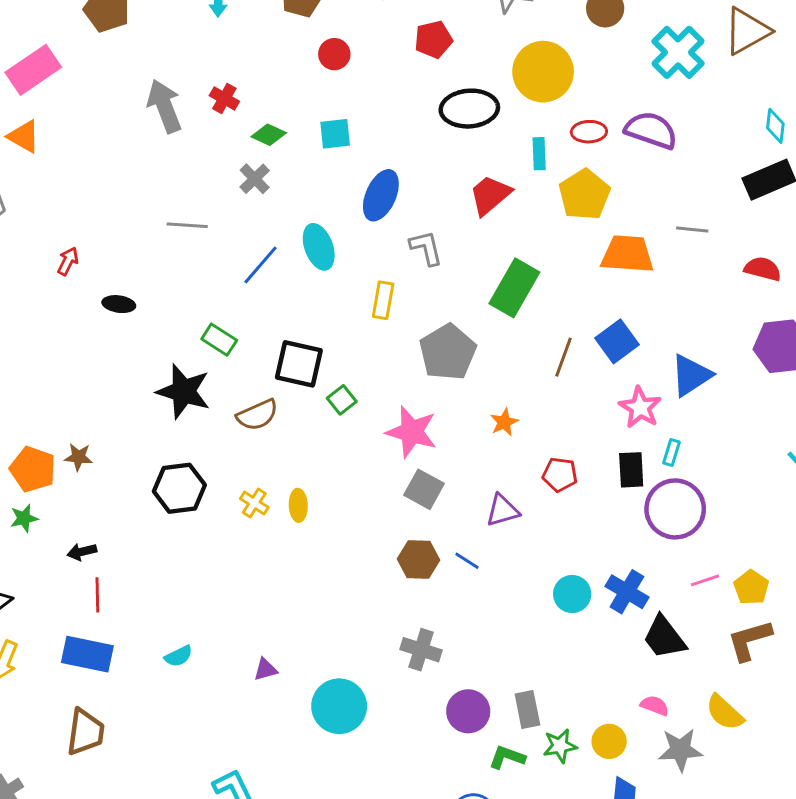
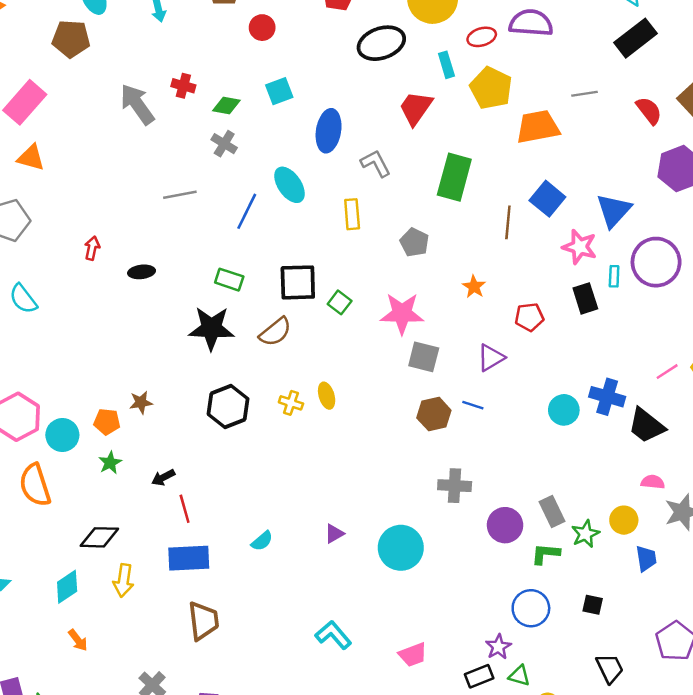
red semicircle: (763, 269) -> (649, 111), turned 52
gray pentagon: (448, 352) -> (414, 242), size x0.6
orange pentagon: (33, 469) -> (107, 422), size x0.7
purple circle: (675, 509) -> (656, 262), moved

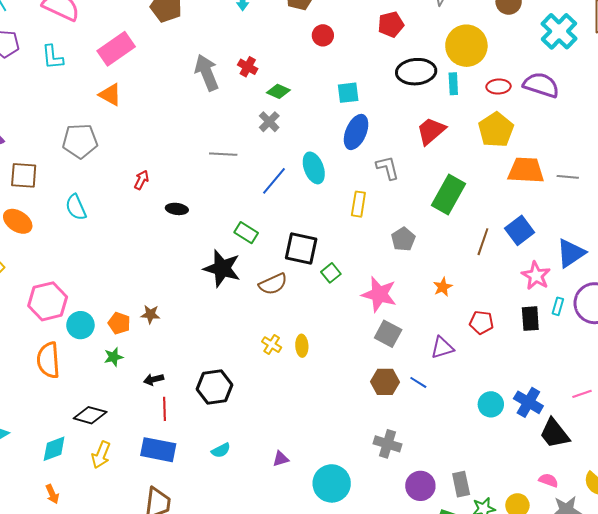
cyan rectangle: (446, 65) -> (453, 84), moved
cyan square: (279, 91) -> (348, 93), moved
gray line: (584, 94) -> (568, 177), moved
black hexagon: (228, 407) -> (214, 387), moved

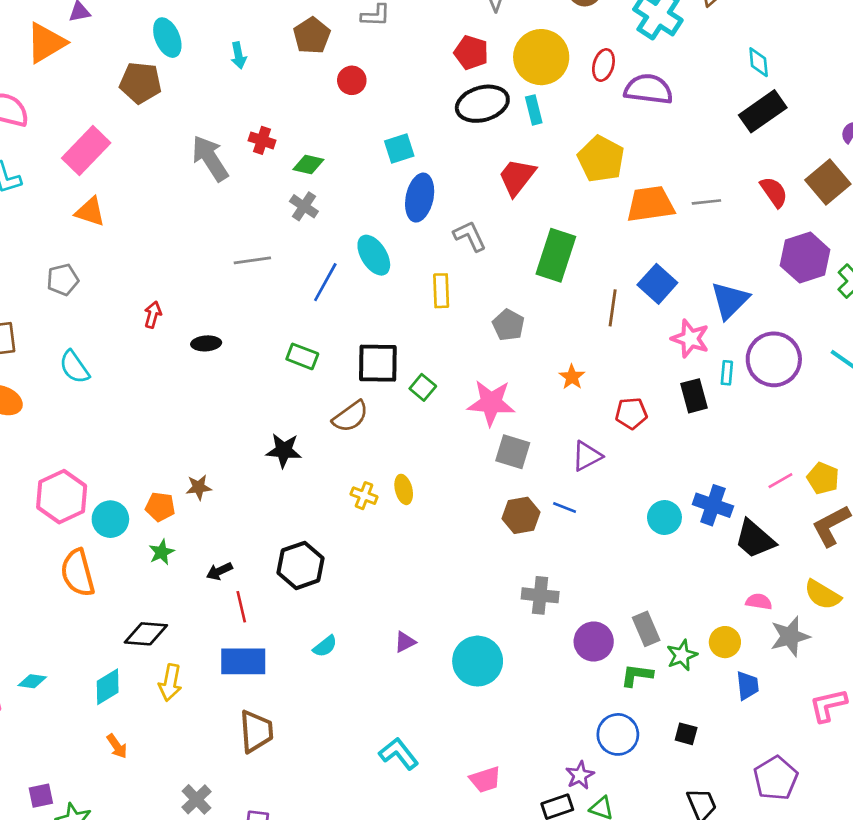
red pentagon: (391, 24) -> (471, 52), moved, turned -30
red ellipse: (498, 87) -> (603, 65), moved, turned -60
gray pentagon: (80, 141) -> (63, 280), size x0.7
black star: (222, 268) -> (284, 450), moved, size x0.7

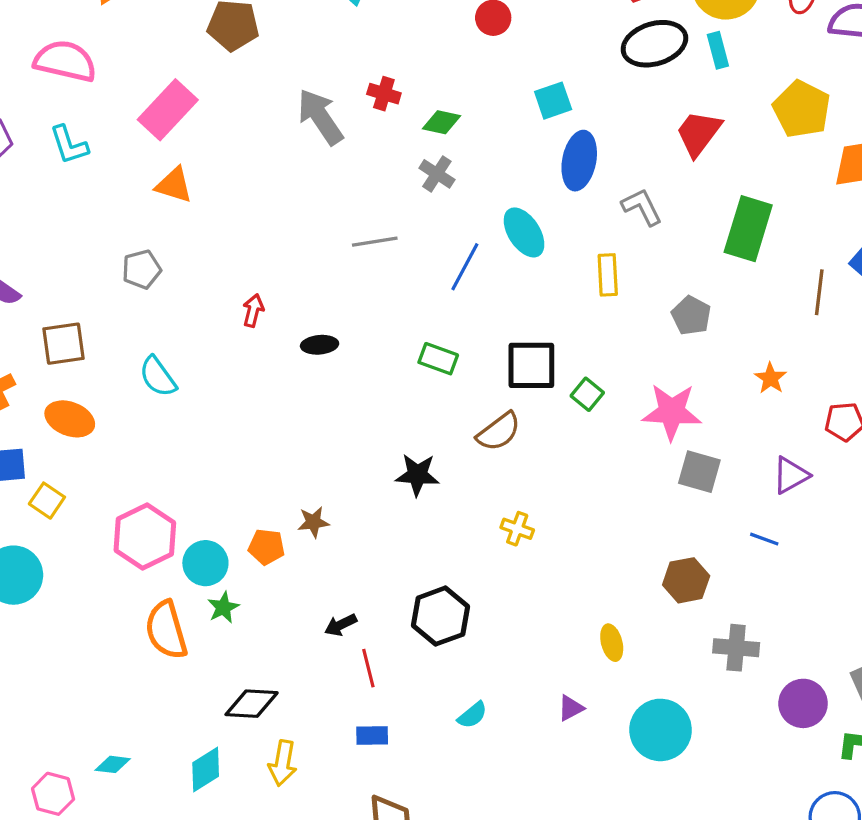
yellow ellipse: (404, 489) -> (612, 643), moved
brown hexagon: (521, 515) -> (686, 580), moved
green star: (161, 552) -> (223, 607), moved
blue rectangle: (243, 661) -> (372, 736), size x0.6

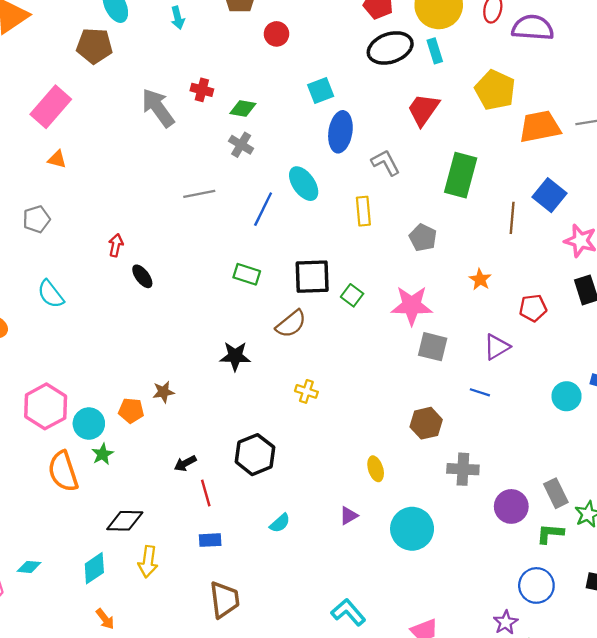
orange triangle: (174, 185) -> (57, 159), size x0.7
black ellipse: (320, 345) -> (142, 276), moved, turned 60

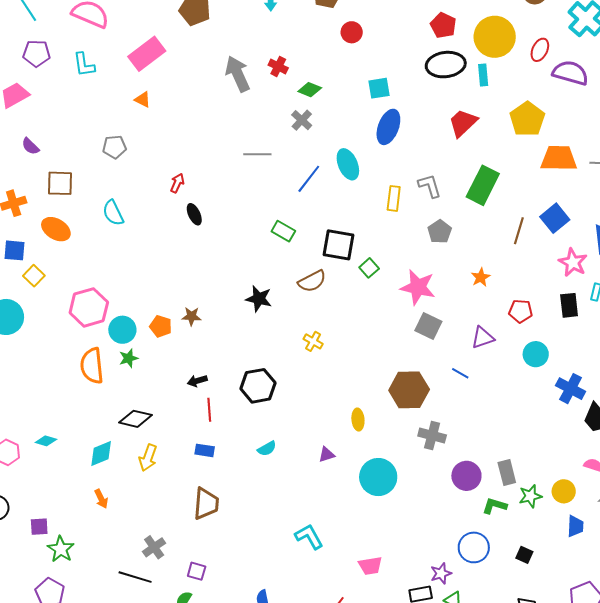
gray L-shape: (386, 163) -> (430, 186), moved
cyan circle: (567, 396) -> (536, 354), moved
brown hexagon: (426, 423) -> (409, 390), size x1.4

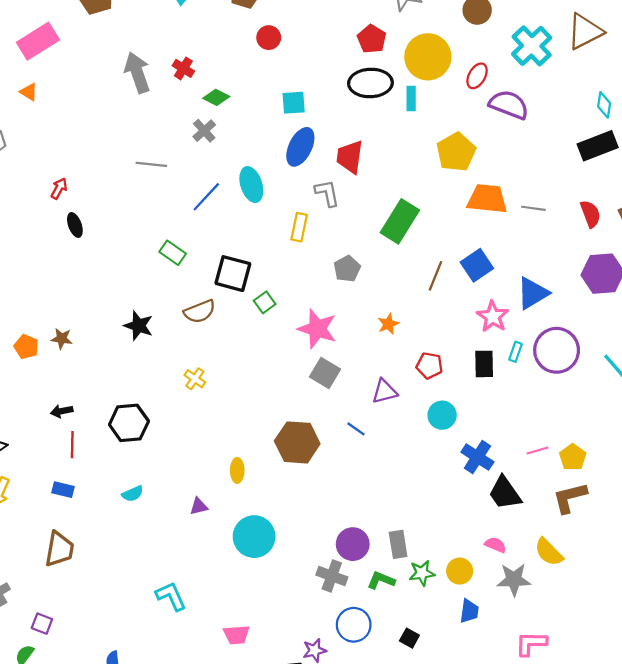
red trapezoid: (463, 123) -> (350, 157), moved, turned -44
gray L-shape: (430, 186) -> (327, 193), moved
gray cross: (432, 435) -> (332, 576), moved

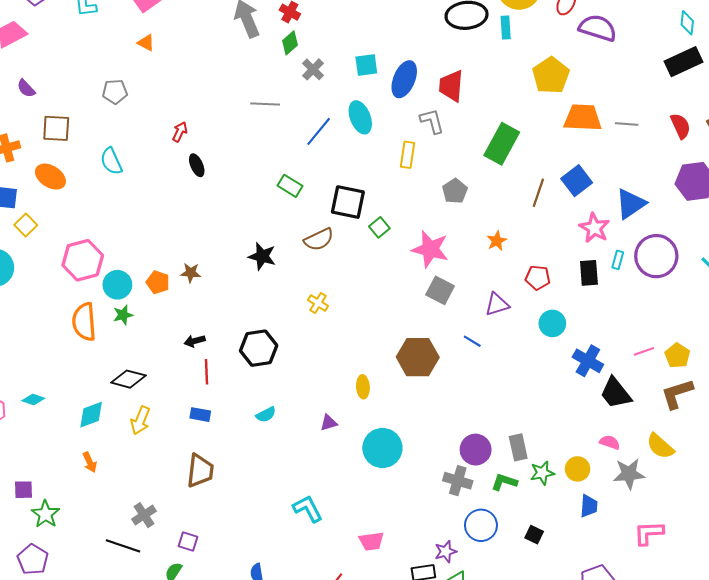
green diamond: (216, 97) -> (290, 43), moved, turned -65
cyan square: (294, 103) -> (366, 65), moved

